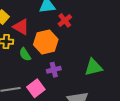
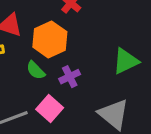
green semicircle: (25, 54) -> (36, 70), moved

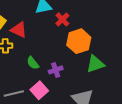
orange hexagon: (50, 39) -> (79, 41), moved

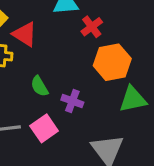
purple cross: (56, 70) -> (72, 101), turned 32

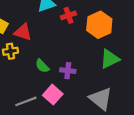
red cross: (92, 27) -> (68, 15), turned 32
orange hexagon: (112, 62) -> (99, 25), moved

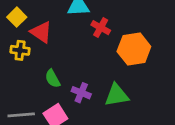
red cross: (68, 15) -> (101, 28), turned 32
green triangle: (110, 59) -> (117, 95), moved

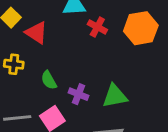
orange hexagon: (134, 49) -> (141, 28), moved
yellow cross: (20, 50) -> (14, 64), moved

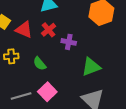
red cross: (97, 27) -> (49, 30), moved, turned 32
purple cross: (78, 94) -> (69, 42), moved

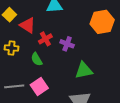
red cross: (49, 30) -> (45, 39), moved

